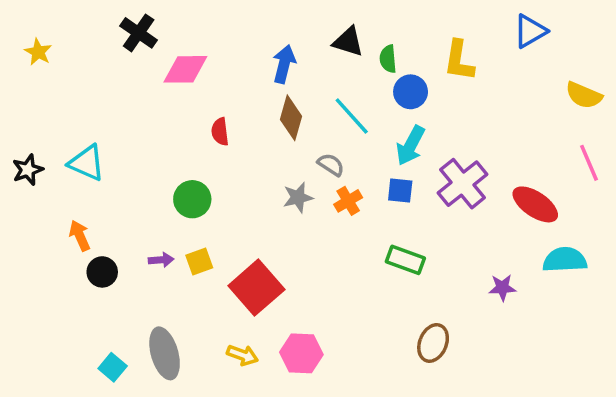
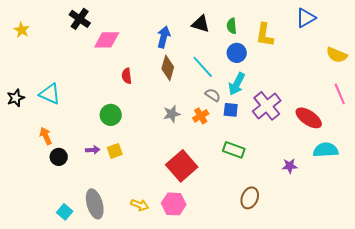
green semicircle: (388, 59) -> (232, 26), moved
gray semicircle: (331, 165) -> (213, 95), moved
red square: (256, 288) -> (182, 166), moved

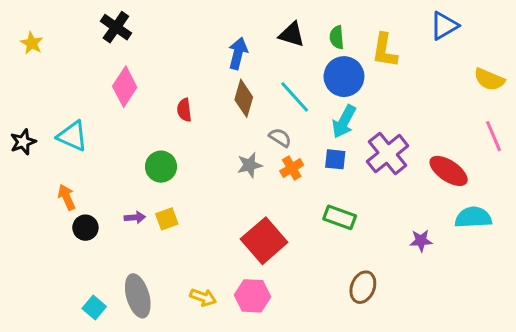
pink diamond: (107, 40) -> (125, 87), moved, turned -56
blue circle: (237, 53) -> (344, 77), size x1.4
gray semicircle: (213, 95) -> (280, 138), moved

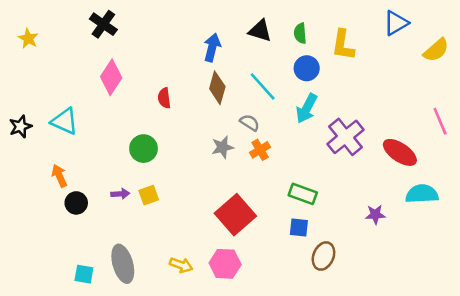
blue circle: (344, 77) -> (307, 68), size x0.7
yellow semicircle: (489, 79) -> (436, 50), moved, turned -64
blue square: (335, 159) -> (299, 228), moved
cyan square: (94, 307) -> (84, 274), turned -30

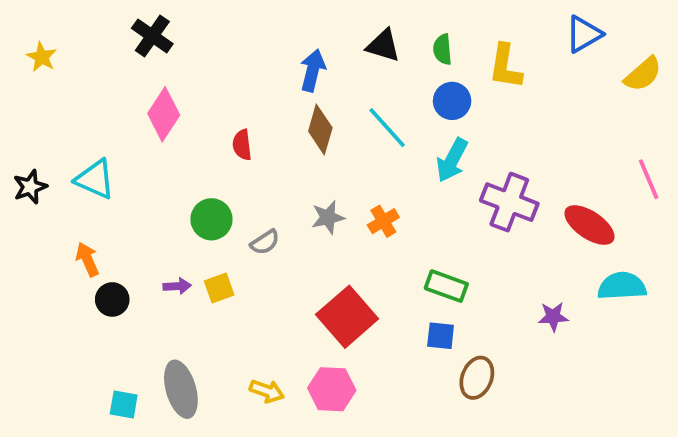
gray semicircle: (250, 123) -> (265, 242), moved, turned 114
purple cross: (345, 137) -> (509, 202), turned -30

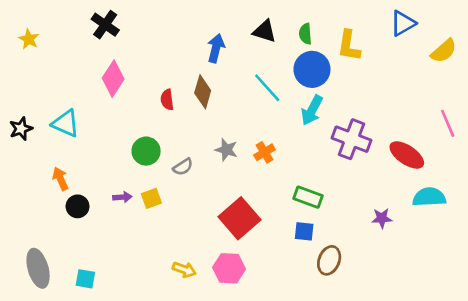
blue circle: (452, 101) -> (312, 69), size x1.4
brown diamond: (320, 130) -> (203, 92), moved
gray star: (328, 217) -> (226, 150), turned 30
gray ellipse: (181, 389) -> (38, 268), moved

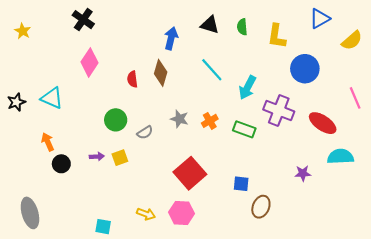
blue circle: (312, 69) -> (305, 69), moved
green rectangle: (308, 197) -> (244, 129), moved
cyan square: (85, 279) -> (103, 227), moved

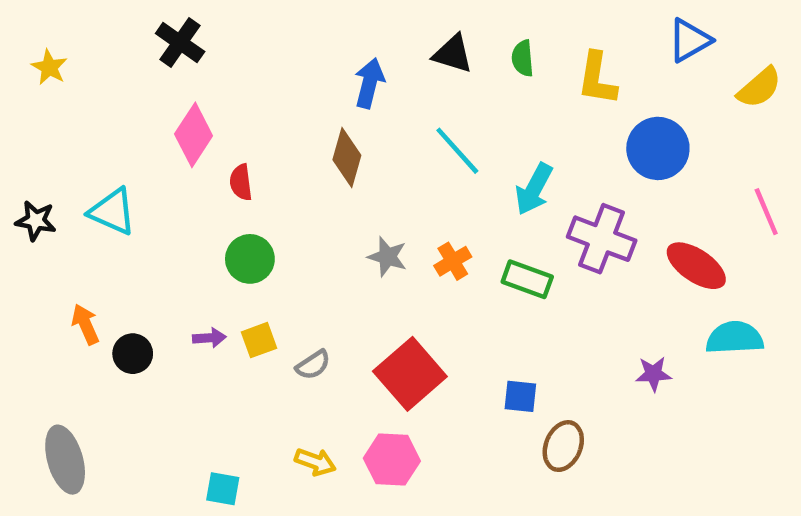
red semicircle: (132, 79) -> (241, 182), moved
black star: (16, 102) -> (36, 221), turned 30
gray semicircle: (145, 132) -> (313, 365), moved
orange arrow: (48, 142) -> (85, 324), moved

